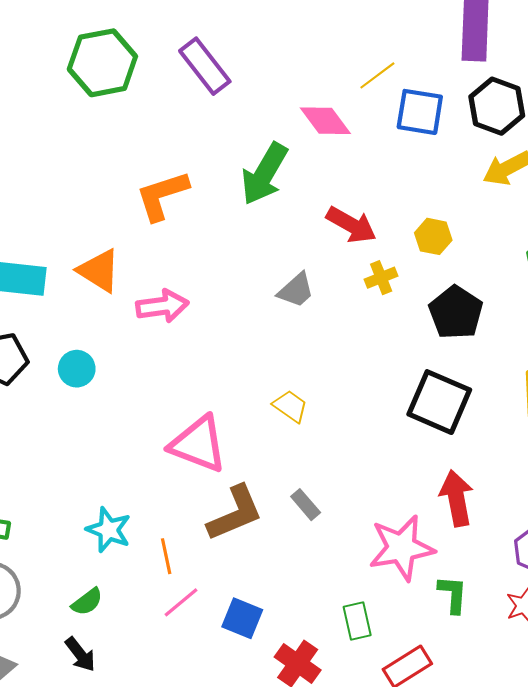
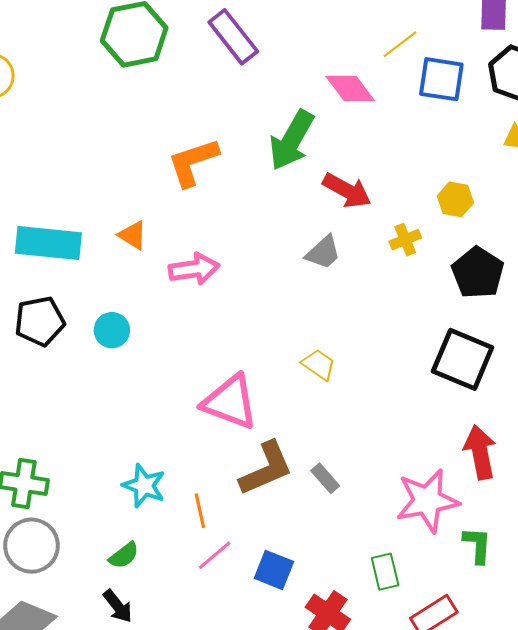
red arrow: (351, 225) -> (347, 191), moved
orange triangle: (99, 271) -> (133, 235), size x0.7
gray rectangle: (306, 505) -> (325, 478), moved

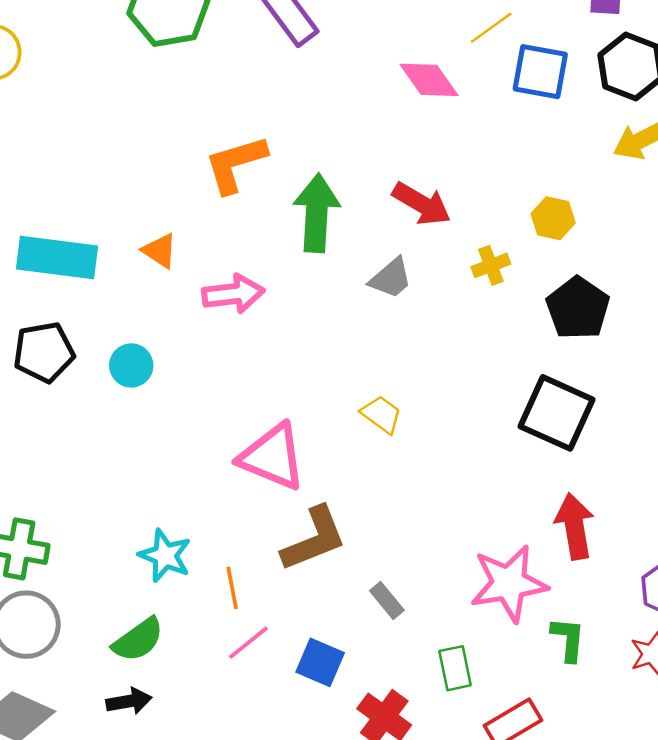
green arrow: (292, 140) -> (317, 213), moved, turned 152
gray rectangle: (325, 478) -> (387, 600), moved
green semicircle: (124, 555) -> (138, 640), size x1.4
black arrow: (118, 606) -> (129, 701), turned -63

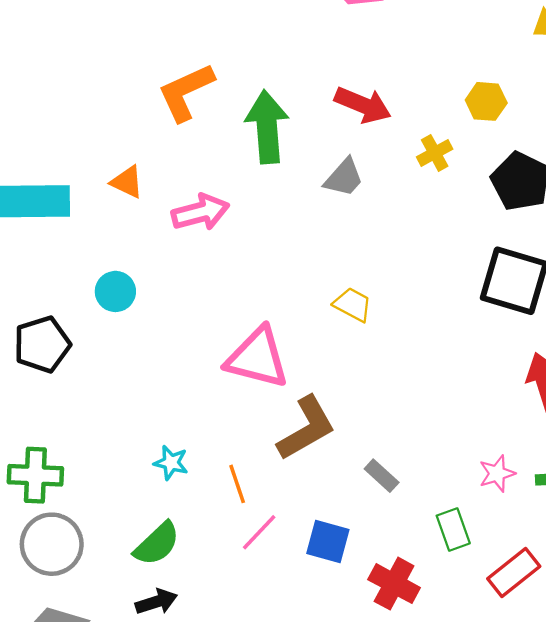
black pentagon: (44, 352) -> (42, 344), moved
cyan star: (165, 556) -> (171, 463), size x0.7
pink star: (509, 583) -> (497, 474), moved, size x0.5

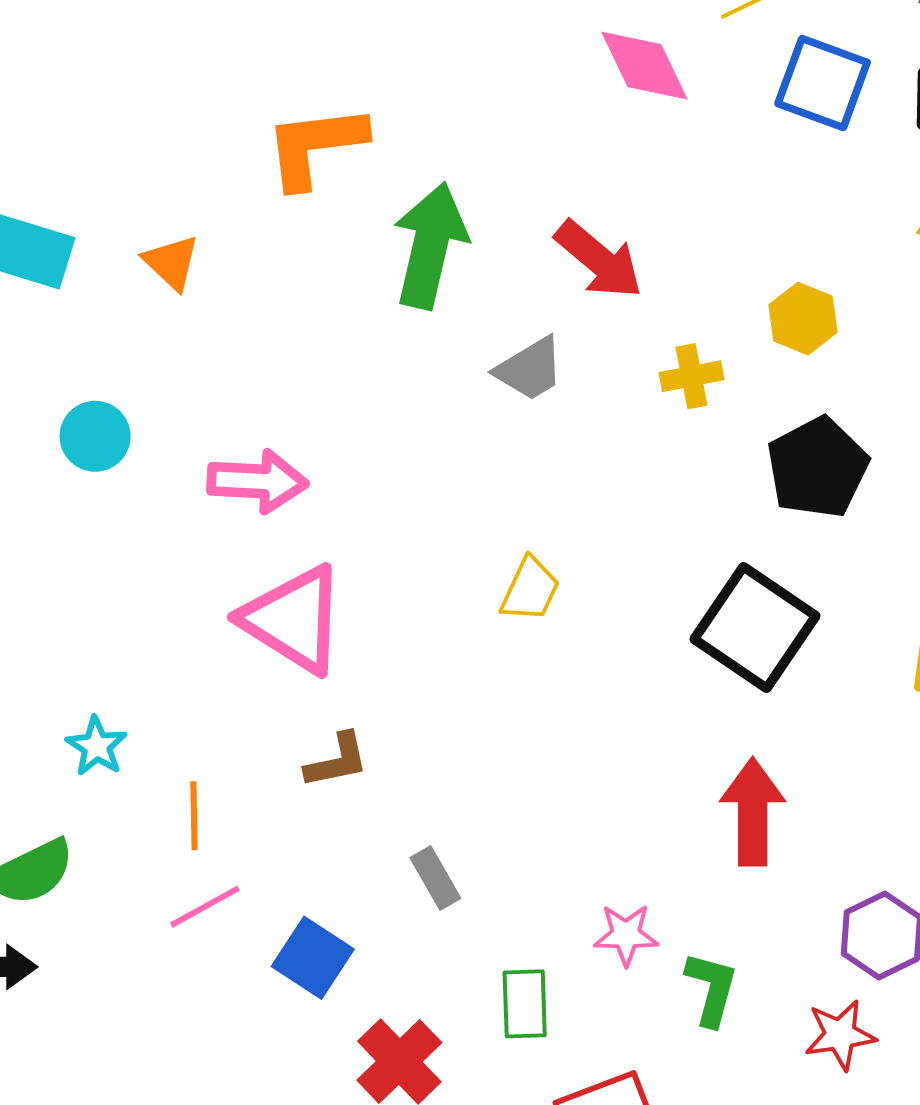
pink arrow: (200, 212) -> (257, 481), moved
yellow trapezoid: (353, 305) -> (530, 590), moved, turned 69
brown L-shape: (306, 428) -> (337, 761), size x0.6

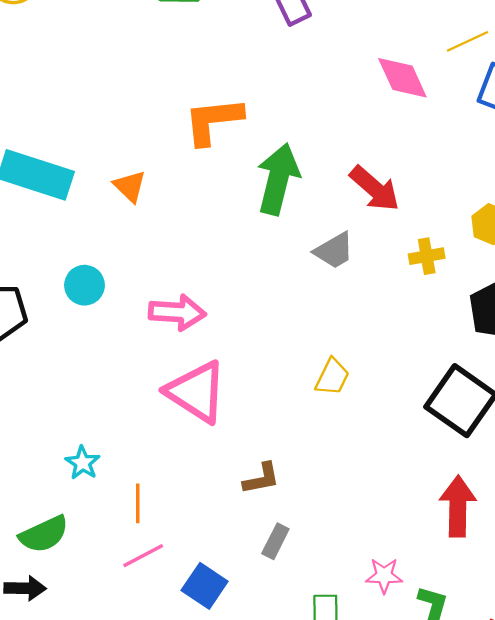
brown L-shape: (337, 761) -> (261, 479), moved
gray rectangle: (435, 878) -> (275, 541), turned 56

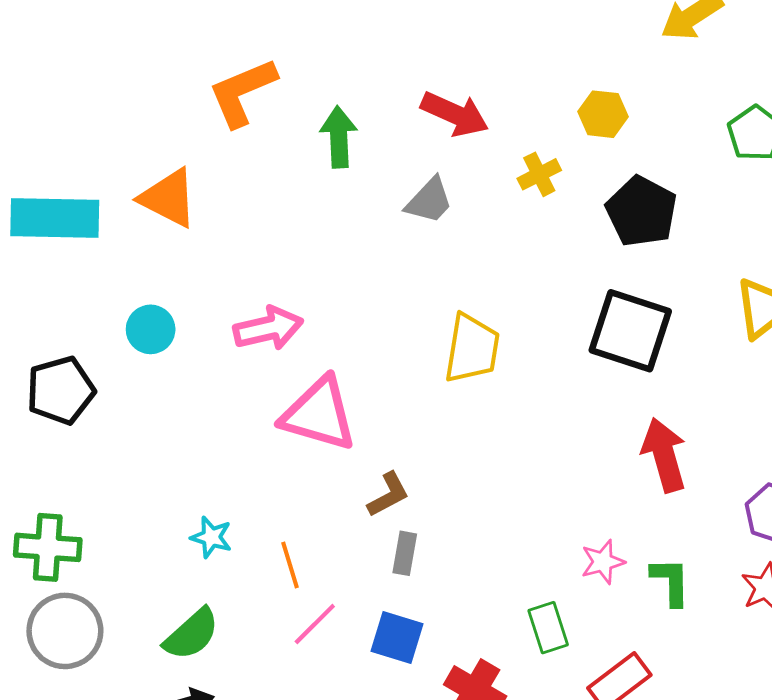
green arrow: (278, 179) -> (339, 137), size x0.7
orange triangle: (130, 186) -> (168, 198), size x1.5
yellow trapezoid: (332, 377) -> (472, 349), size x1.5
brown L-shape: (261, 479) -> (388, 495), moved
gray rectangle: (275, 541) -> (405, 553), moved

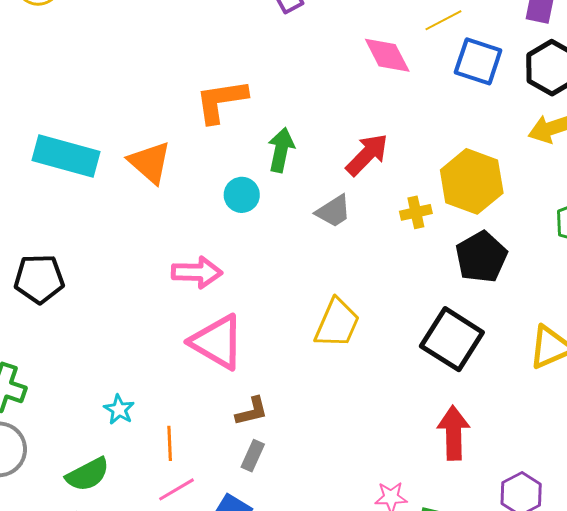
red arrow: (455, 114) -> (367, 155), turned -84
yellow hexagon: (603, 114) -> (472, 181), size x1.8
cyan circle: (151, 329) -> (242, 195), moved

